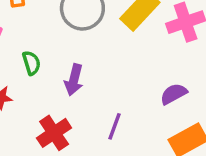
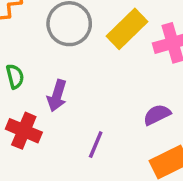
red cross: (54, 133) -> (24, 131), moved, turned -36

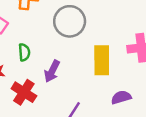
yellow rectangle: (127, 29) -> (102, 60), moved, turned -56

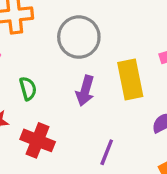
purple arrow: (52, 71) -> (85, 91), moved

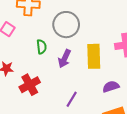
green semicircle: (28, 89) -> (42, 47), moved
red cross: (38, 140) -> (30, 85), turned 30

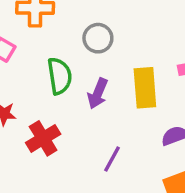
gray circle: (66, 25) -> (98, 38), size x0.7
green semicircle: (42, 47) -> (60, 76), size x1.5

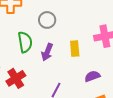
yellow rectangle: (145, 88) -> (75, 49), size x0.7

